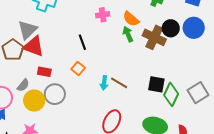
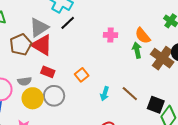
pink cross: (103, 15) -> (111, 35), moved
black line: (82, 42) -> (68, 23), moved, turned 56
brown line: (119, 83) -> (130, 94), moved
gray semicircle: (23, 85) -> (25, 81), turned 32

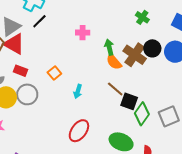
orange semicircle: (143, 36) -> (114, 62), moved
brown line: (130, 94) -> (115, 89), moved

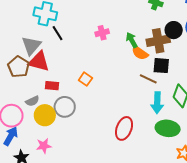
black line: (39, 21) -> (58, 33), turned -63
brown cross: (135, 55) -> (158, 41), turned -30
cyan arrow: (78, 91) -> (157, 103), moved, size x1.5
black square: (129, 101) -> (161, 66), moved

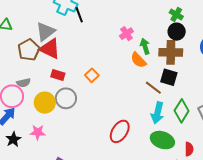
black circle: (174, 30) -> (177, 32), moved
black line: (58, 33) -> (79, 15), moved
pink cross: (102, 33) -> (126, 34), moved, turned -32
orange semicircle: (140, 53) -> (138, 60), moved
gray semicircle: (32, 101) -> (24, 83), moved

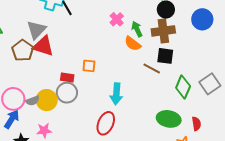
red rectangle: (58, 75) -> (67, 77), moved
orange square: (92, 75) -> (89, 66), turned -32
gray semicircle: (24, 83) -> (33, 101), moved
cyan arrow: (157, 113) -> (116, 94), moved
red ellipse: (120, 131) -> (106, 123), moved

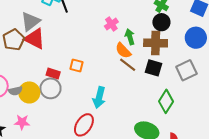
brown line: (152, 69) -> (128, 65), moved
gray square: (210, 84) -> (186, 70), moved

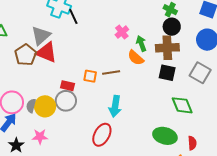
brown line: (128, 65) -> (111, 72), moved, turned -42
gray square: (186, 70) -> (200, 73), turned -30
gray semicircle: (15, 91) -> (31, 106), turned 120
green diamond: (166, 101) -> (182, 105), turned -50

